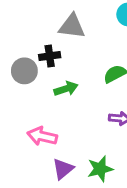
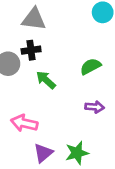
gray triangle: (72, 26) -> (34, 19), moved
green arrow: (66, 89) -> (46, 80), turned -120

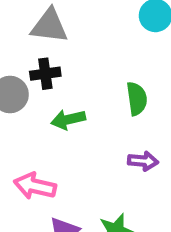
green semicircle: (90, 66) -> (137, 99), turned 110
green arrow: (46, 80) -> (68, 119), turned -55

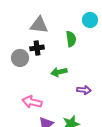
green semicircle: (137, 99) -> (71, 39), moved
green arrow: (68, 119) -> (59, 72), moved

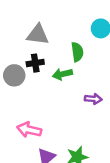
green arrow: (59, 72) -> (62, 74), moved
purple arrow: (84, 90) -> (93, 99), moved

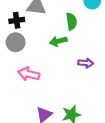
black cross: (35, 63) -> (17, 20), moved
pink arrow: (29, 130) -> (29, 74), moved

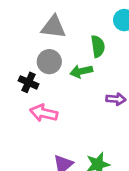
black cross: (17, 20) -> (28, 82), moved, turned 32
gray circle: (16, 42) -> (49, 62), moved

